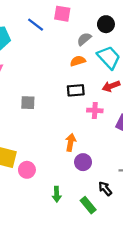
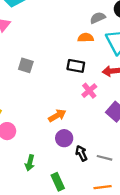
pink cross: (95, 110) -> (89, 91), turned 32
orange arrow: (71, 142) -> (57, 116), turned 35
black arrow: (105, 189) -> (81, 153), moved

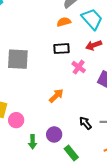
gray square: (26, 65) -> (18, 59), size x1.6
purple circle: (64, 138) -> (54, 134), moved
green arrow: (30, 163) -> (33, 142), moved

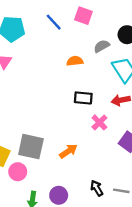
orange semicircle: (64, 22) -> (75, 61), moved
gray square: (18, 59) -> (31, 147), moved

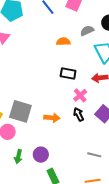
orange arrow: (68, 151) -> (52, 118), turned 35
black arrow: (97, 188) -> (79, 114), moved

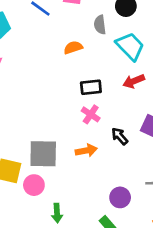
gray semicircle: (87, 31) -> (100, 25), turned -56
pink cross: (80, 95) -> (91, 114), moved
purple circle: (41, 155) -> (120, 197), moved

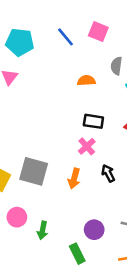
orange arrow: (86, 150) -> (74, 178), turned 102
pink circle: (34, 185) -> (17, 217), moved
green arrow: (57, 213) -> (43, 230), moved

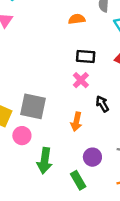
orange arrow: (74, 178) -> (76, 122), moved
pink circle: (17, 217) -> (22, 136), moved
green arrow: (43, 230) -> (45, 161), size x1.5

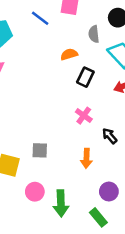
black rectangle: (86, 56) -> (85, 77), moved, turned -60
gray square: (33, 106) -> (40, 150), size x0.6
pink circle: (22, 136) -> (35, 192), moved

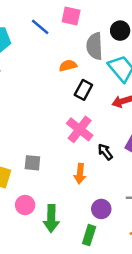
gray semicircle: (94, 34) -> (95, 46), size x1.5
pink cross: (84, 116) -> (80, 129), size x1.5
green rectangle: (98, 217) -> (89, 235), turned 54

